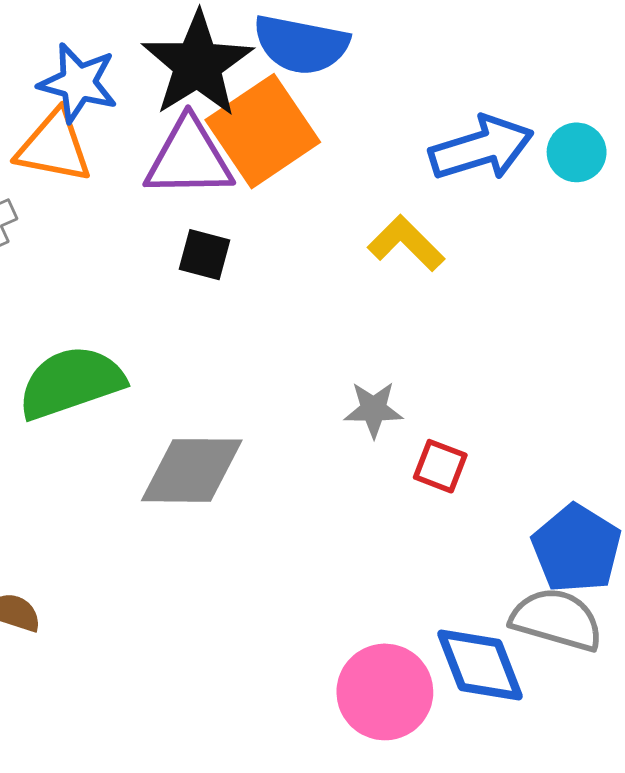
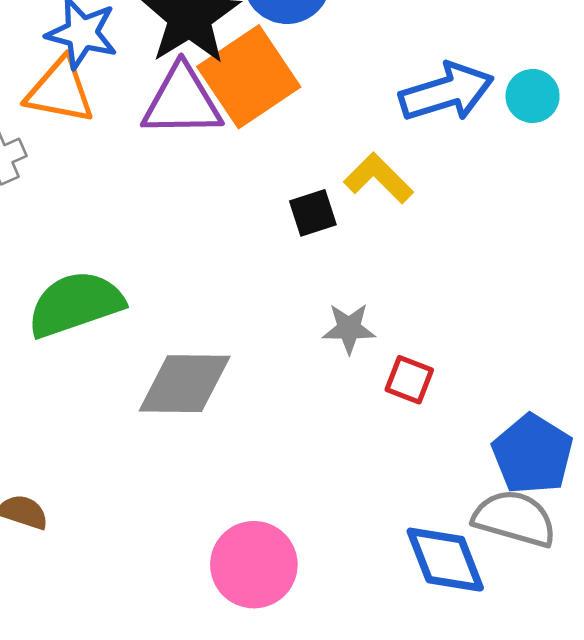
black square: (205, 255) -> (313, 213), moved, turned -33
pink circle: (385, 692) -> (254, 565), moved

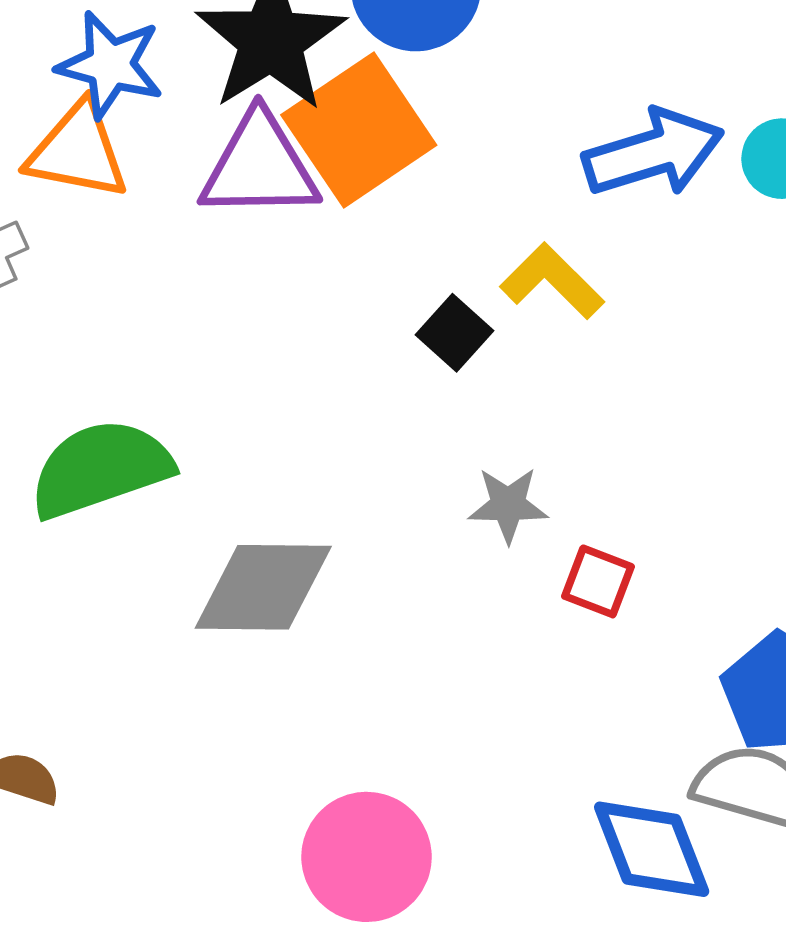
black square: (313, 213) -> (455, 333), turned -30

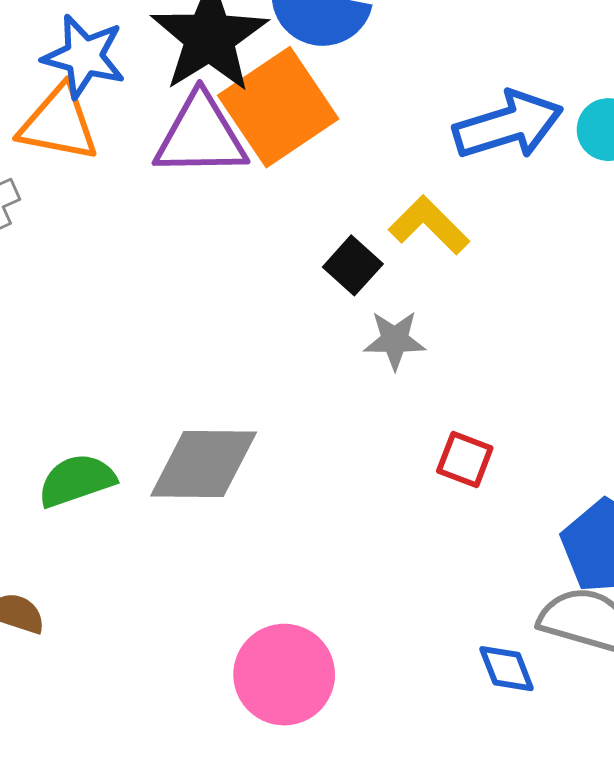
green semicircle: (101, 469) -> (77, 480), moved, size x0.7
gray star: (508, 505) -> (395, 340), moved
blue diamond: (652, 849) -> (507, 669), size x0.6

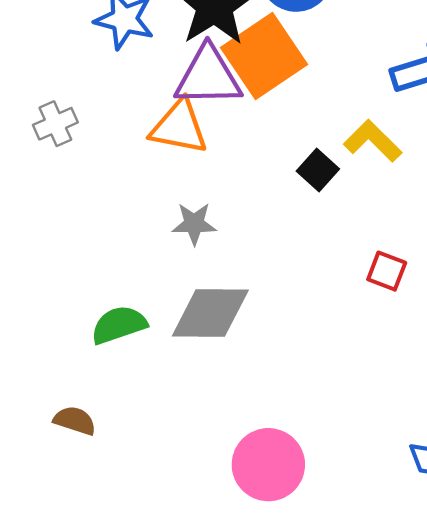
orange triangle: (59, 124) -> (179, 127), moved
gray star: (395, 340) -> (194, 224), moved
red square: (465, 460) -> (387, 271), moved

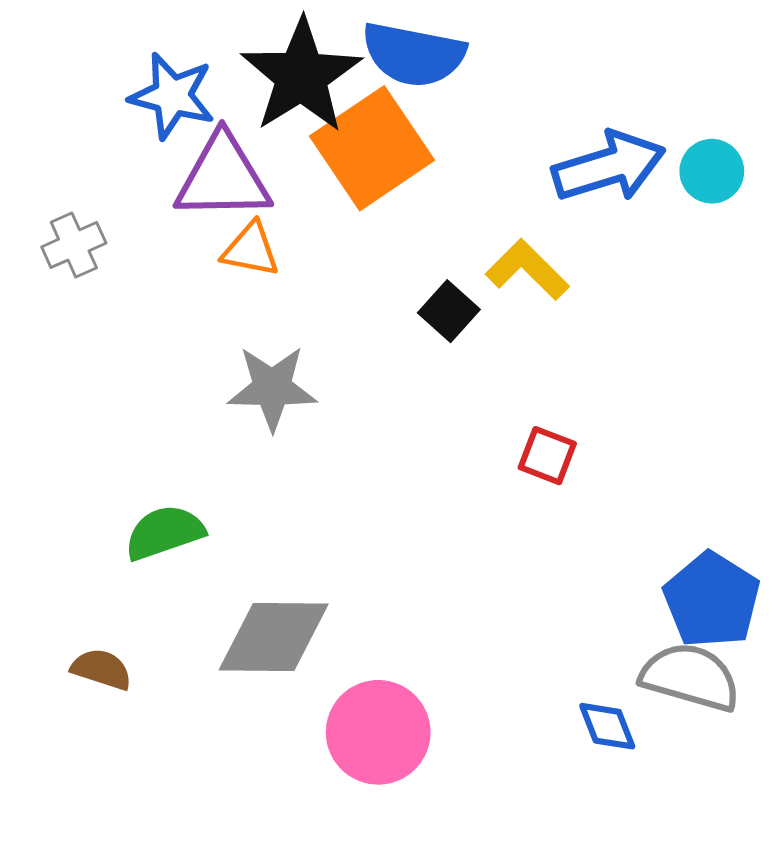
purple triangle: (208, 76) -> (223, 177), moved
orange triangle: (179, 127) -> (251, 250), size x0.7
gray star: (194, 224) -> (272, 388), size x1.4
gray diamond: (210, 313) -> (274, 637), moved

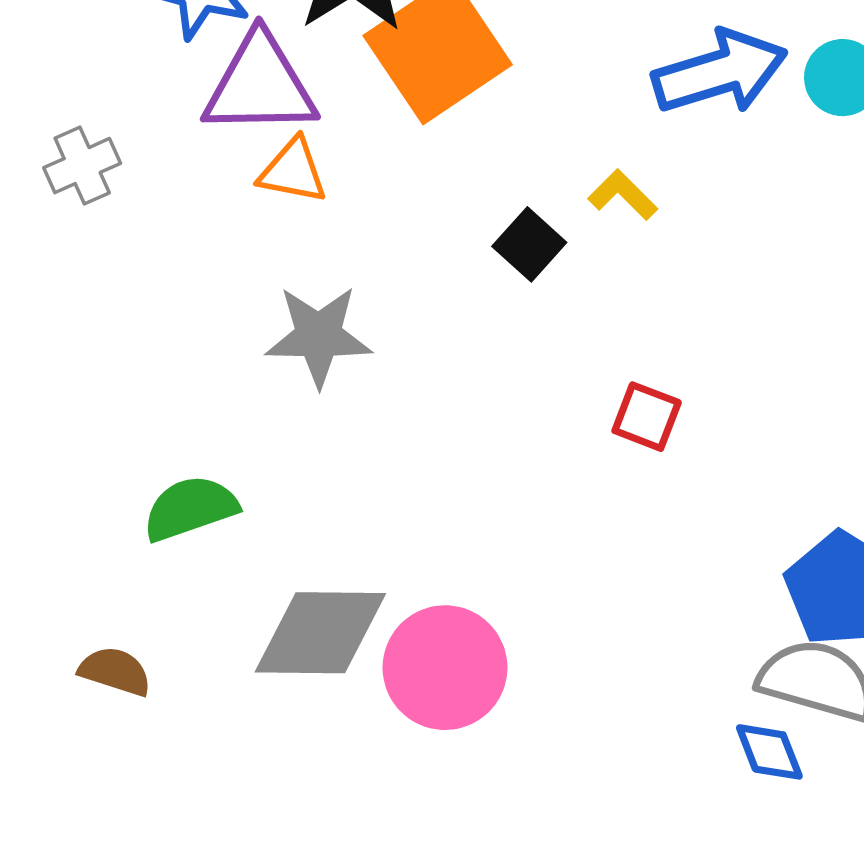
yellow L-shape: (527, 270) -> (623, 195), size x0.7
blue diamond: (607, 726) -> (769, 752), moved
pink circle: (378, 732) -> (445, 668), moved

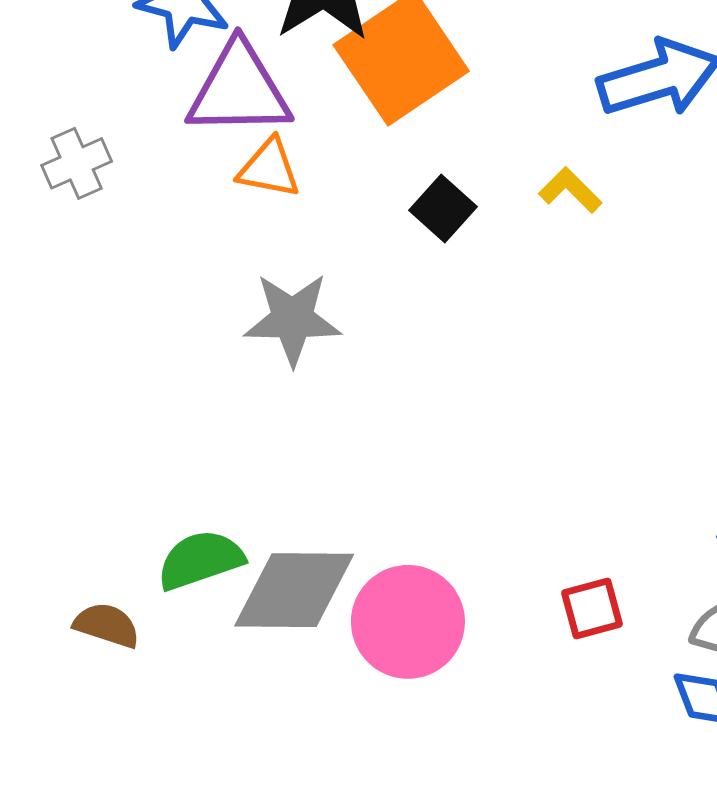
black square: (529, 244) -> (443, 209), moved
red square: (647, 417) -> (592, 608), moved, turned -36
green semicircle: (190, 508) -> (200, 560), moved

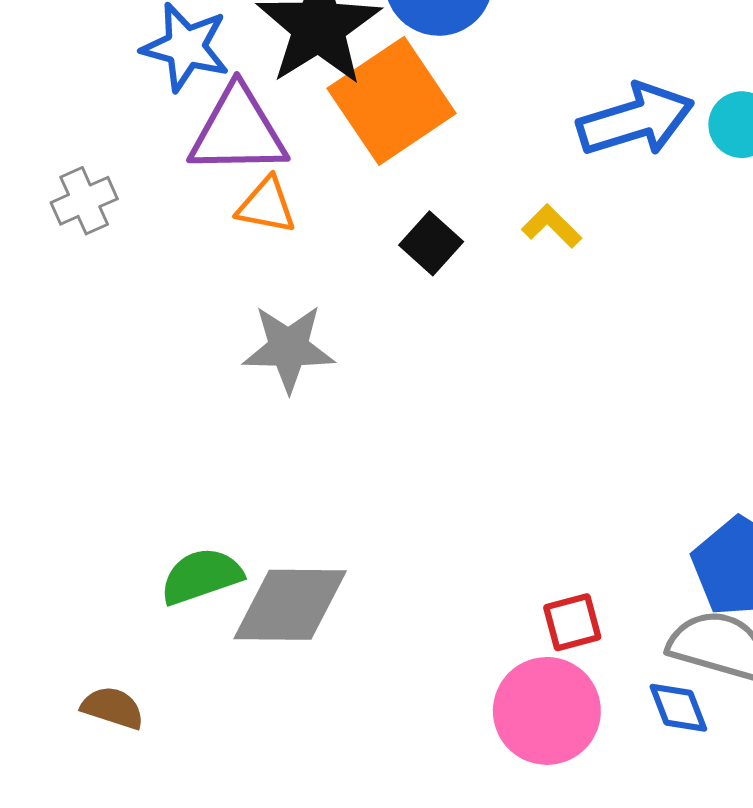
pink circle: (408, 622) -> (547, 711), moved
brown semicircle: (107, 625) -> (113, 708), moved

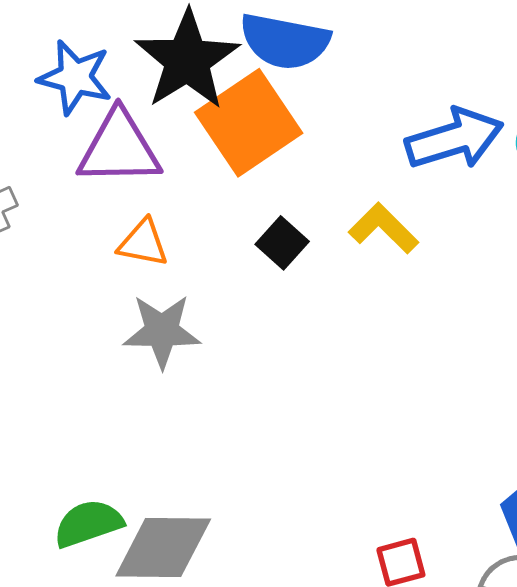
orange triangle: (266, 205) -> (143, 243), moved
yellow L-shape: (552, 226) -> (384, 228), size x1.4

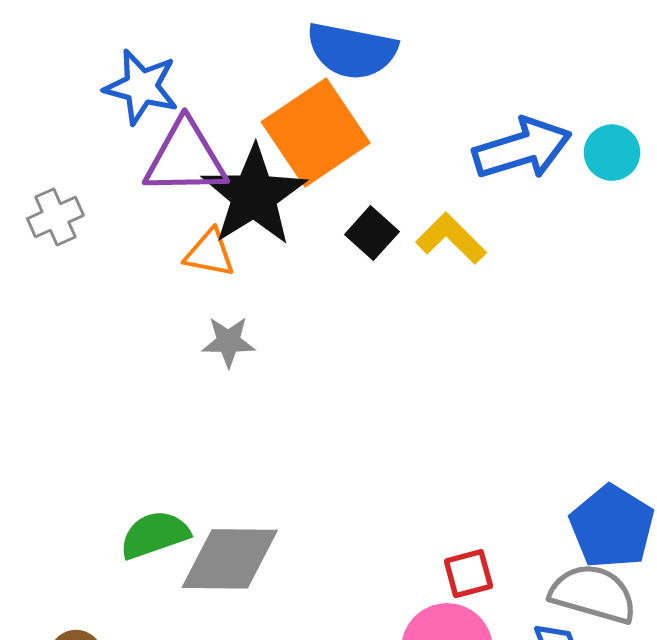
black star: (187, 60) -> (254, 195), moved
black square: (282, 243) -> (372, 233), moved
gray star: (162, 331) -> (228, 342), size x0.7

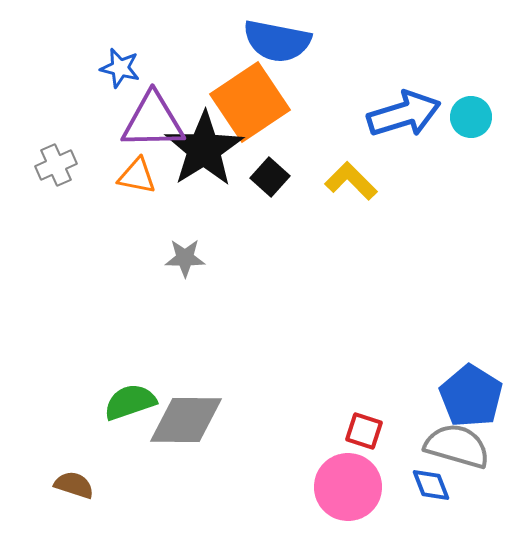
blue star: (141, 87) -> (120, 68), size x0.7
black square: (372, 233) -> (270, 177), moved
orange triangle: (210, 253) -> (137, 176), moved
red square: (468, 574) -> (364, 431), turned 33

